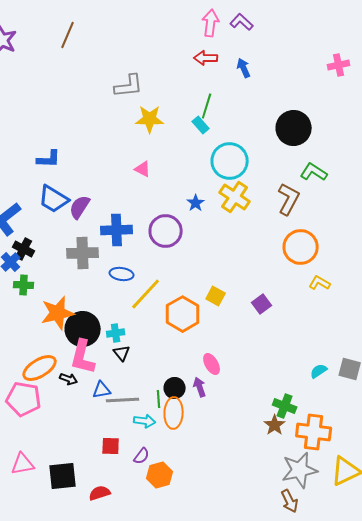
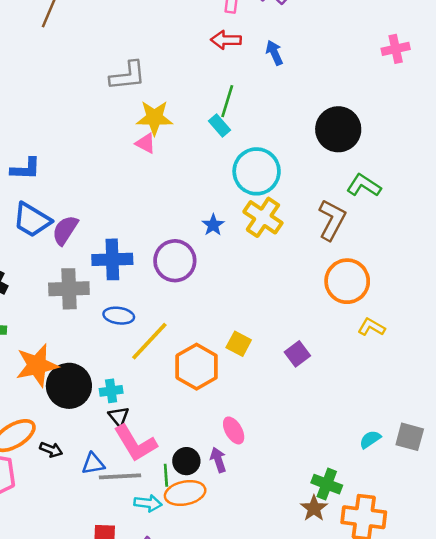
pink triangle: (143, 169) -> (146, 143), moved
pink L-shape: (83, 357) -> (135, 443), moved, turned -45
orange ellipse: (174, 413) -> (185, 493), turned 76

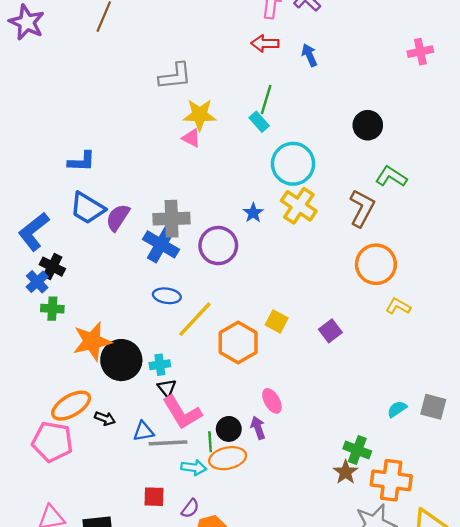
black circle: (338, 129) -> (368, 125), size x0.7
blue cross: (112, 259) -> (161, 244), turned 32
gray cross: (69, 289) -> (172, 219), moved

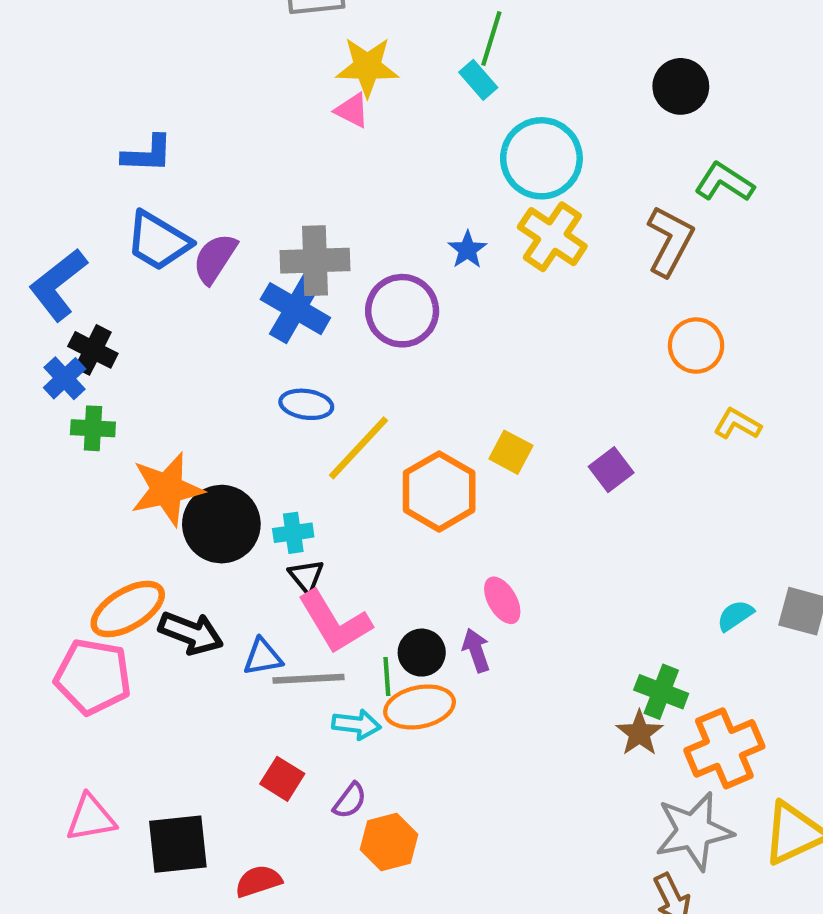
orange circle: (376, 264) -> (696, 346), size x0.7
black arrow: (105, 418) -> (191, 633), size x1.6
orange cross: (391, 480) -> (724, 748), turned -30
red square: (154, 497) -> (282, 779), turned 30

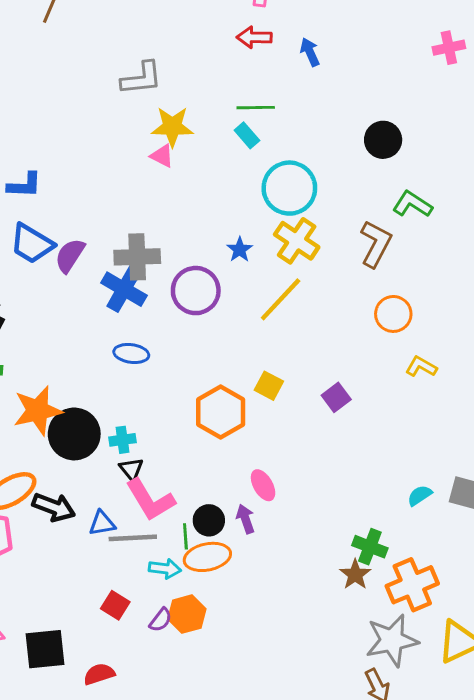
green line: (491, 39) -> (256, 108), turned 72
yellow line: (359, 448) -> (281, 299), moved
orange hexagon: (389, 842) -> (187, 614), moved

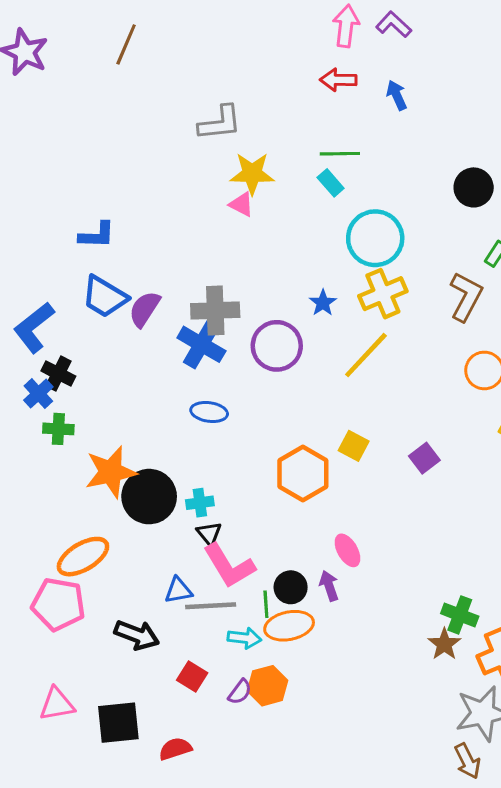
yellow cross: (297, 241) -> (383, 294), turned 33
black arrow: (54, 507) -> (137, 635), moved

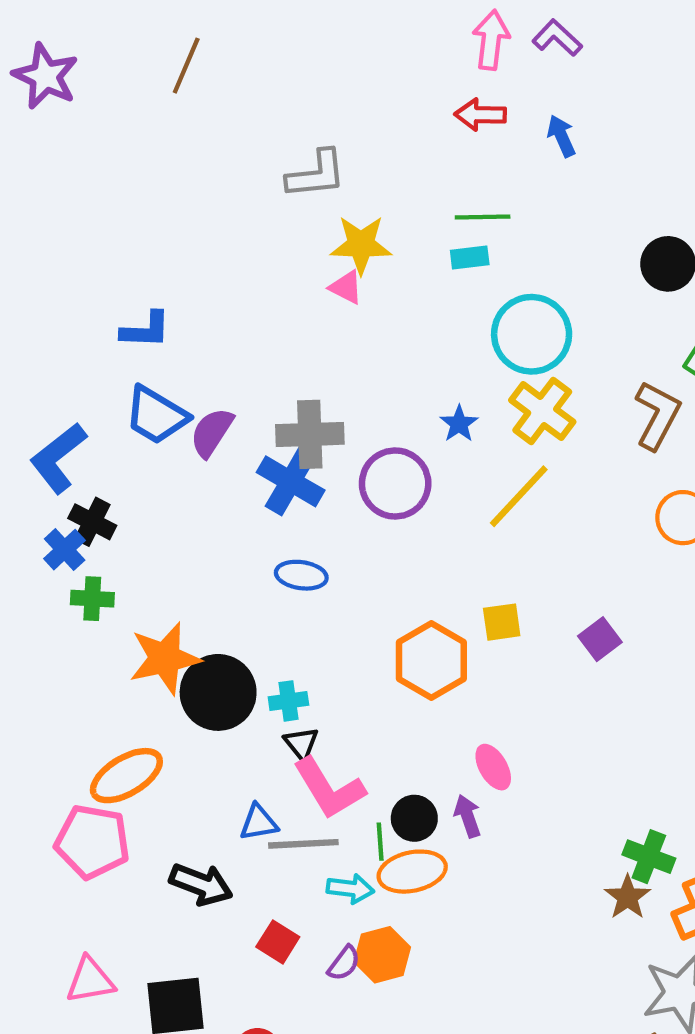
cyan rectangle: (331, 183) -> (470, 257), turned -56
yellow cross: (383, 294) -> (542, 411), turned -30
yellow square: (354, 446) -> (502, 622), turned -36

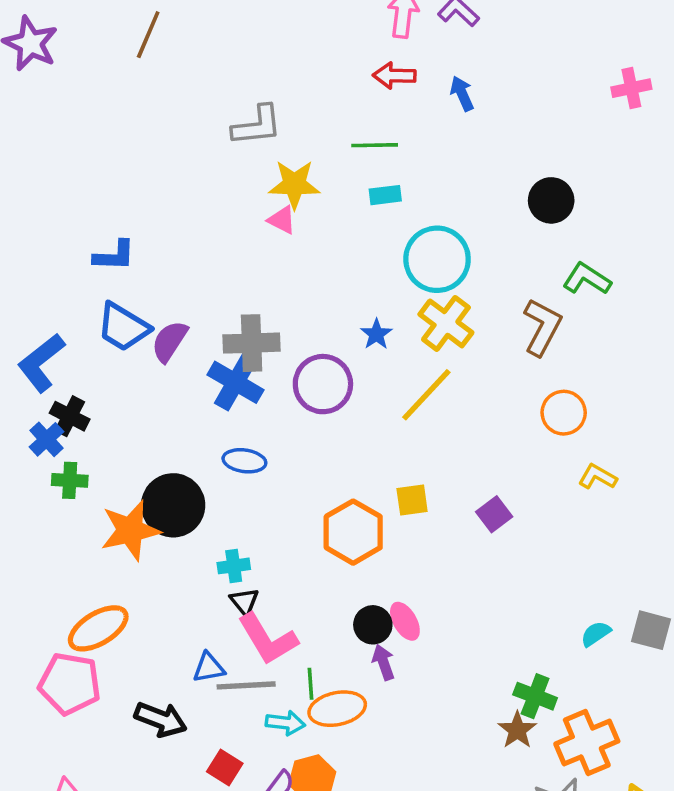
green line: (483, 217) -> (375, 145), moved
black circle: (218, 692) -> (173, 505), moved
black circle: (414, 818) -> (373, 625), moved

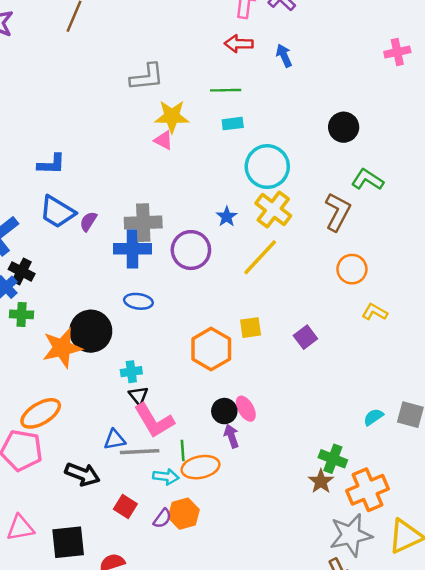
purple semicircle: (170, 341) -> (88, 221), size x0.7
blue cross: (236, 382) -> (132, 249), turned -30

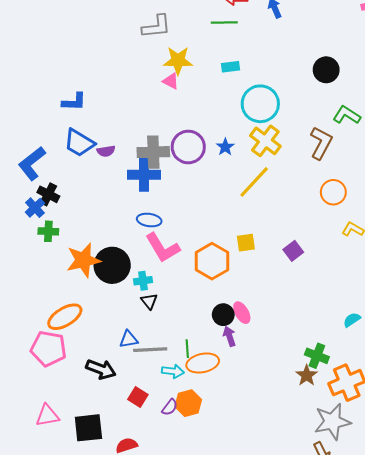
green line: (226, 90) -> (224, 22), moved
purple semicircle: (88, 221) -> (106, 151), turned -132
purple circle: (191, 250) -> (188, 147), moved
black circle: (91, 331) -> (112, 265), moved
pink L-shape: (154, 421) -> (163, 248), moved

